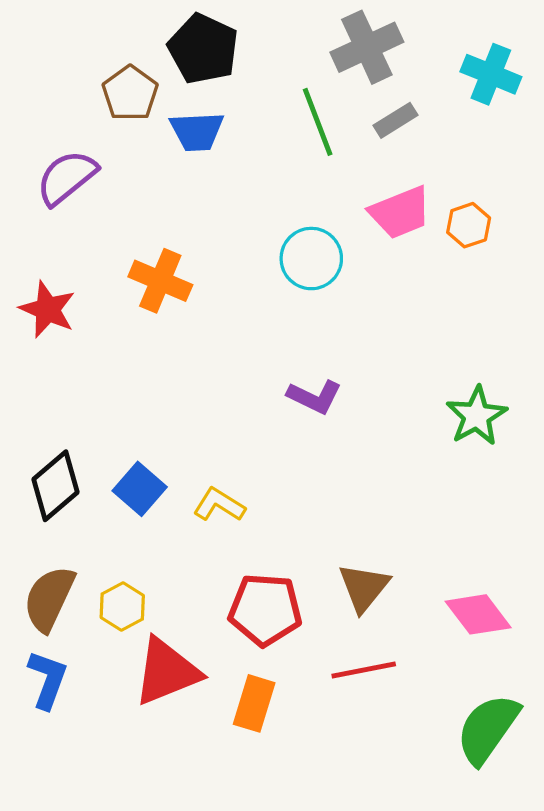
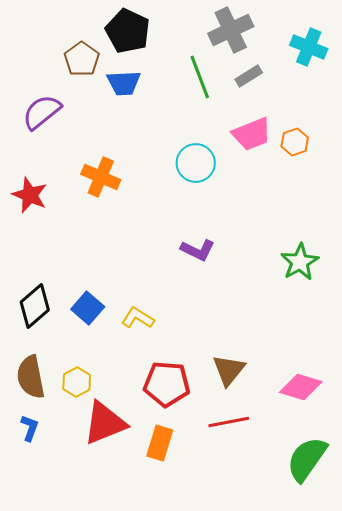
brown semicircle: (49, 599) -> (31, 377), turned -36
pink diamond: (478, 614) -> (301, 387), turned -36
blue L-shape: (48, 680) -> (30, 428), size x0.7

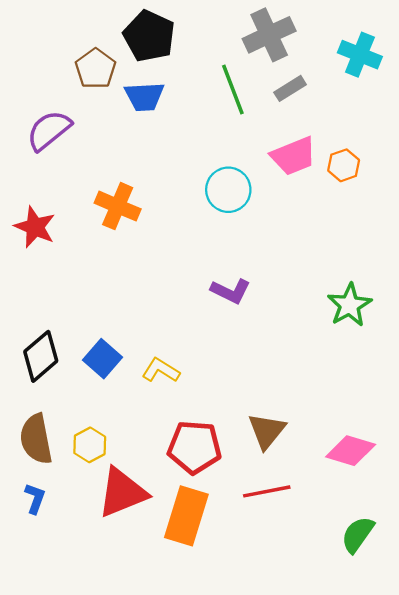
orange rectangle: (160, 443) -> (186, 516), size x1.4
green semicircle: (307, 459) -> (358, 535), size x0.7

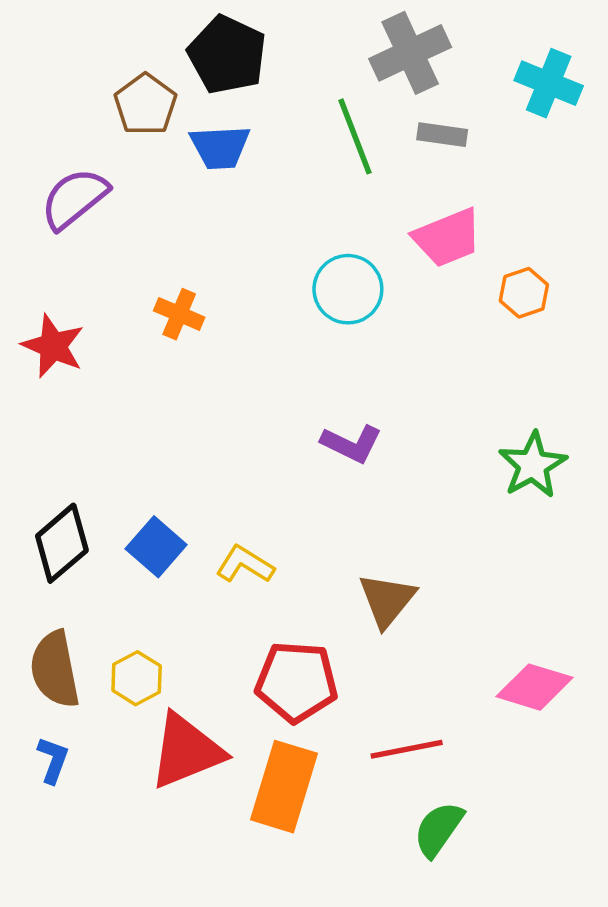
gray rectangle: (290, 88) -> (442, 135), turned 40
orange hexagon: (344, 165) -> (524, 293), moved
orange cross: (118, 206) -> (179, 314), size x0.7
brown triangle: (267, 431) -> (387, 600), moved
green semicircle: (358, 535) -> (439, 829), moved

